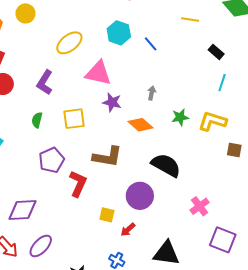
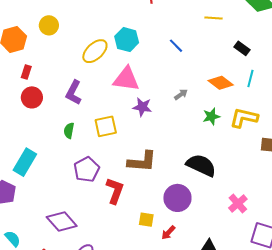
cyan hexagon: (119, 33) -> (127, 40), moved
gray arrow: (152, 93) -> (181, 94), turned 48
orange diamond: (140, 125) -> (221, 83), moved
purple diamond: (22, 210) -> (62, 222), turned 56

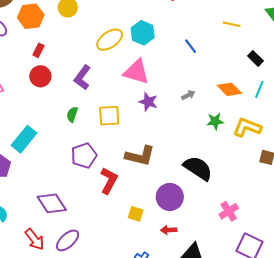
red arrow: (168, 233) -> (169, 230), moved, turned 35

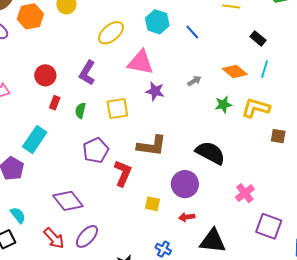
cyan hexagon: (143, 33) -> (157, 22), moved
red rectangle: (39, 50) -> (55, 103), moved

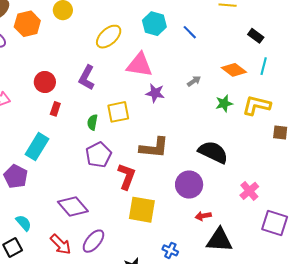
green semicircle: (80, 111) -> (92, 122), moved
yellow square: (152, 204) -> (142, 210), moved, size x1.8
red arrow: (187, 217) -> (203, 216), moved

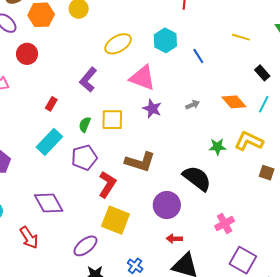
red circle: (45, 82) -> (27, 54), moved
green star: (224, 103) -> (217, 147), moved
cyan rectangle: (37, 147) -> (49, 142), moved
purple ellipse: (93, 241) -> (85, 246), moved

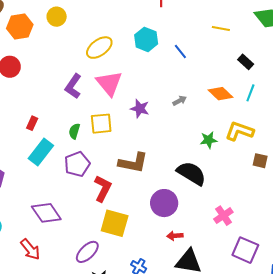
pink triangle: (143, 78) -> (109, 83), moved, turned 36
red rectangle: (51, 104) -> (32, 123), moved

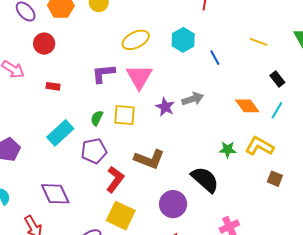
purple L-shape: (73, 86) -> (103, 74), turned 40
gray arrow: (180, 101) -> (193, 99), moved, size x1.5
red rectangle: (32, 123) -> (53, 86), moved, turned 64

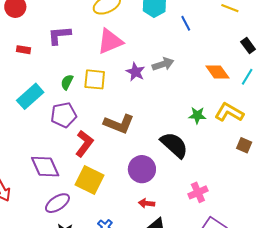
purple L-shape: (103, 74) -> (59, 35), moved
pink triangle: (139, 77) -> (110, 41), turned 36
purple diamond: (55, 194) -> (45, 167), moved

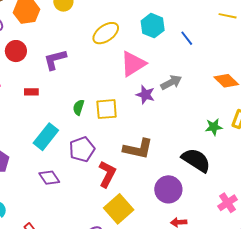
purple L-shape: (59, 35) -> (55, 60), moved
pink triangle: (110, 41) -> (133, 64), moved
green semicircle: (67, 82) -> (79, 107), moved
purple diamond: (45, 167) -> (49, 178), moved, size x0.7
yellow square: (90, 180) -> (119, 209), turned 32

